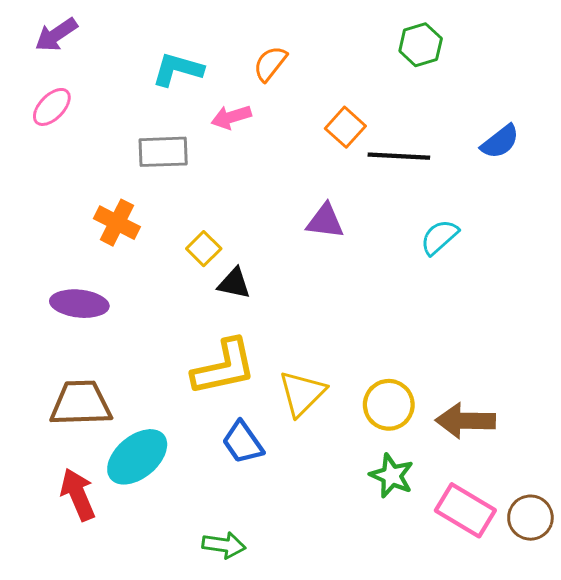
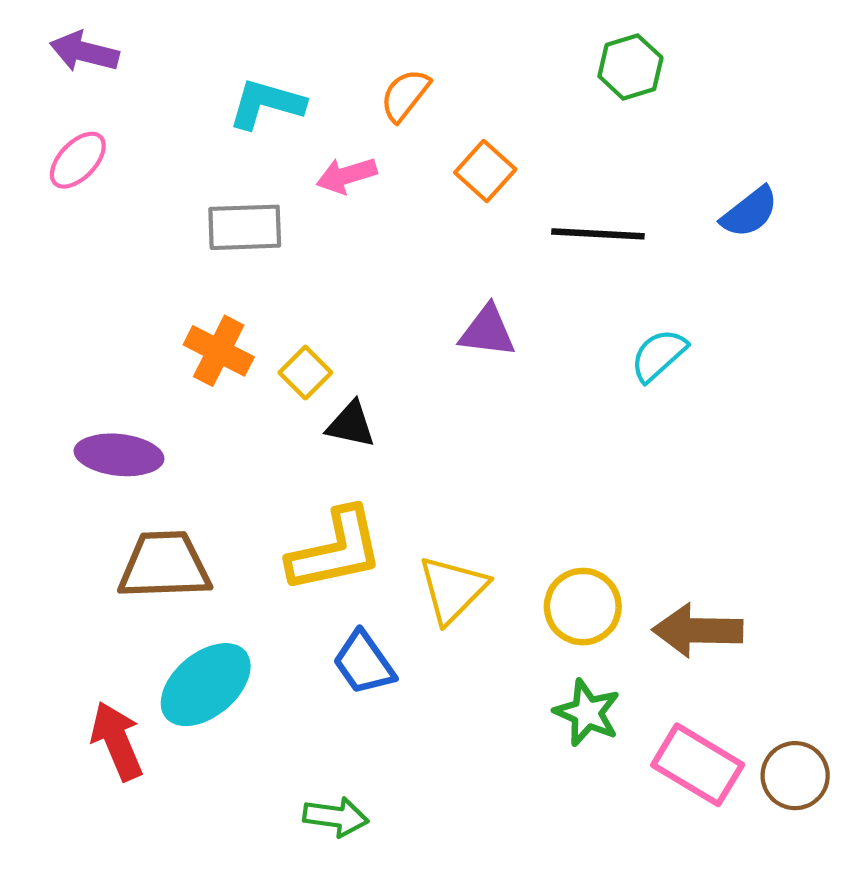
purple arrow: (56, 35) -> (84, 52), turned 48
orange square: (345, 127) -> (485, 171), moved
orange cross: (117, 223) -> (219, 351), moved
brown trapezoid: (81, 403) -> (165, 565), moved

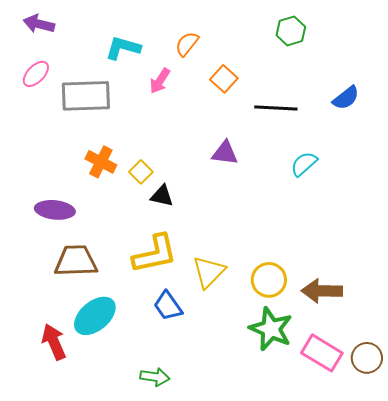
pink arrow: (347, 175) -> (160, 81), turned -40
gray rectangle: (245, 227) -> (86, 96), moved, size x1.4
green star: (587, 713) -> (271, 329), size x1.4

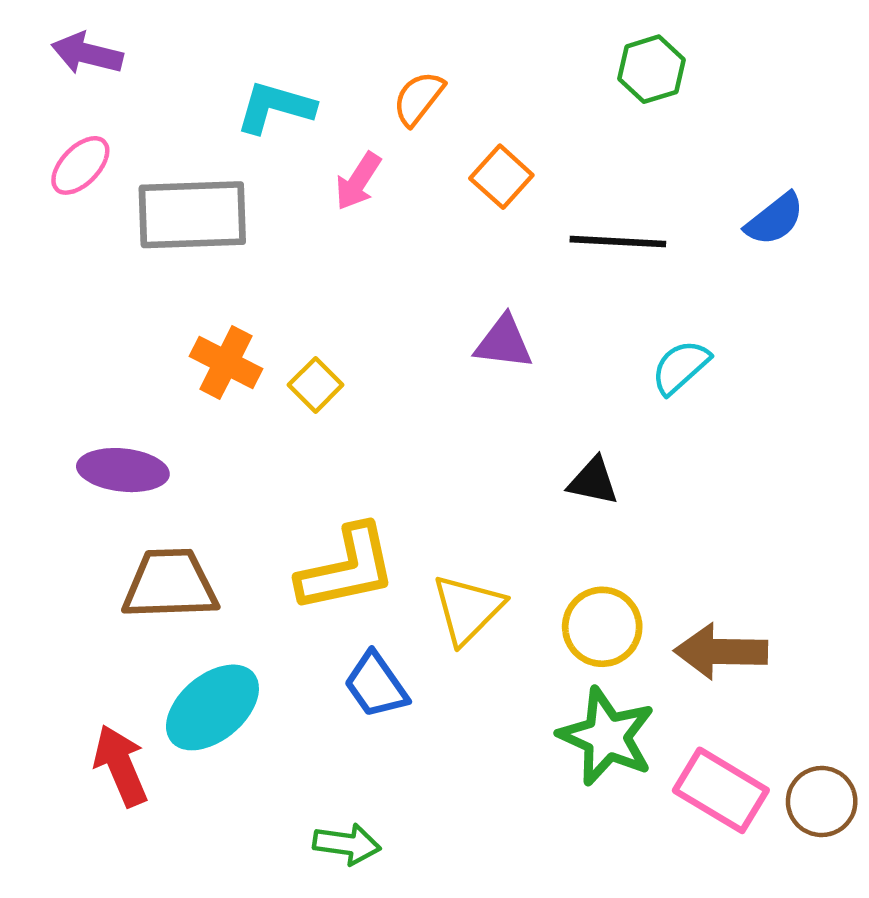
black triangle: (162, 196) -> (593, 481), moved

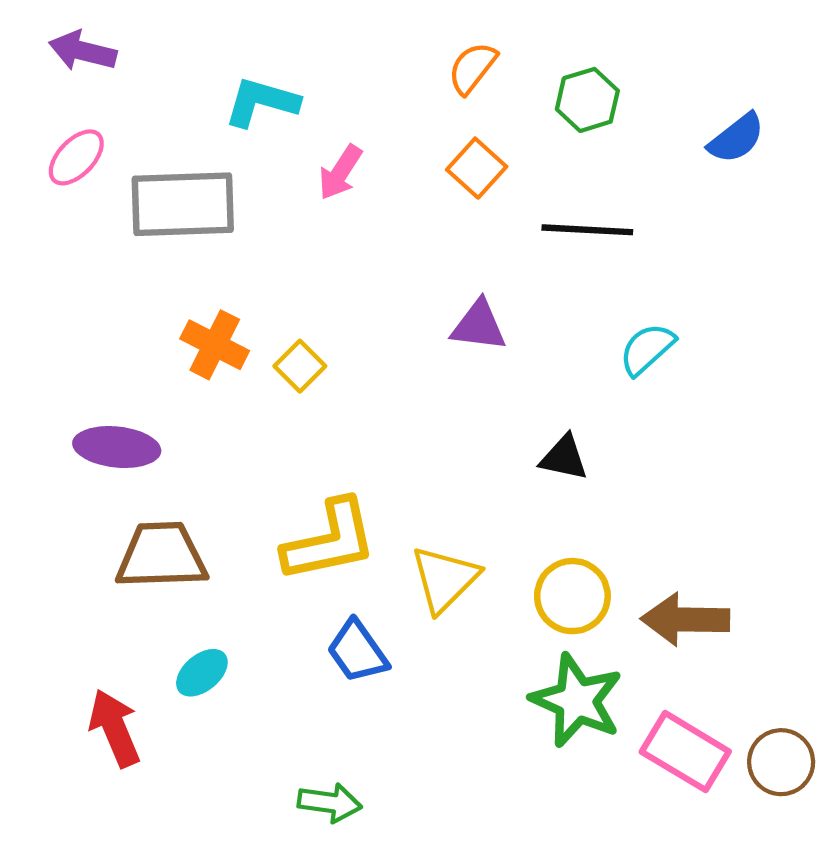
green hexagon: (651, 69) -> (587, 100), moved
orange semicircle: (419, 98) -> (472, 68), moved
blue semicircle: (775, 219) -> (736, 138), moved
cyan ellipse: (212, 707) -> (202, 673), size x0.6

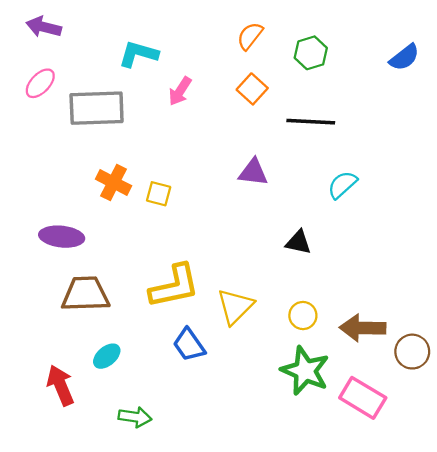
blue semicircle: (736, 138) -> (404, 57), moved
yellow square: (300, 366) -> (159, 194), turned -30
yellow circle: (572, 596) -> (303, 316), size x0.7
brown circle: (781, 762) -> (412, 352), moved
green arrow: (330, 803) -> (135, 417), moved

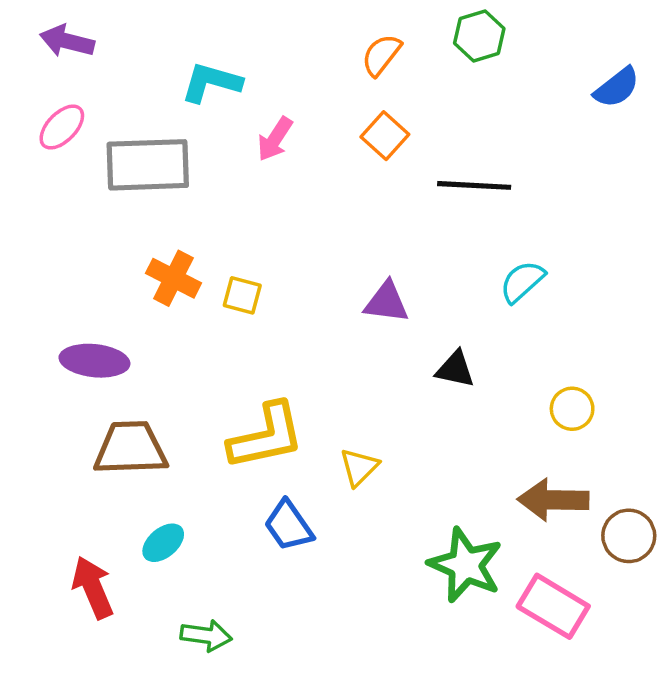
green hexagon: (311, 53) -> (479, 36), moved
purple triangle: (253, 172) -> (387, 302), moved
yellow triangle: (235, 306) -> (359, 467), size x0.7
yellow circle: (303, 316) -> (572, 409), moved

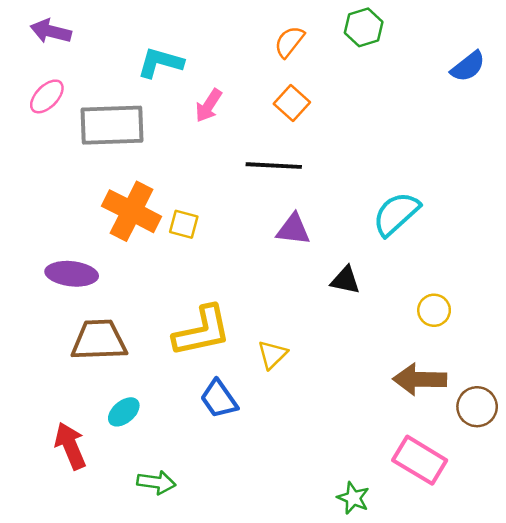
black line: (474, 185) -> (274, 166), moved
orange cross: (174, 278) -> (132, 211), size x1.4
cyan semicircle: (522, 282) -> (396, 214), size x1.4
green star: (466, 565) -> (353, 498), moved, size x0.6

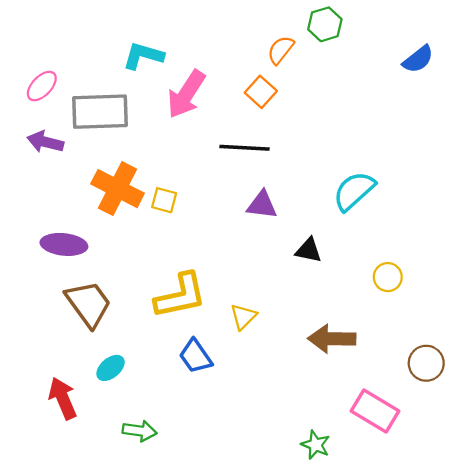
purple arrow: (51, 31) -> (45, 142), moved
orange semicircle: (289, 42) -> (281, 50), moved
pink arrow: (209, 106) -> (186, 94), size x1.6
brown trapezoid: (99, 340) -> (88, 304), turned 56
brown arrow: (420, 379) -> (332, 339), moved

